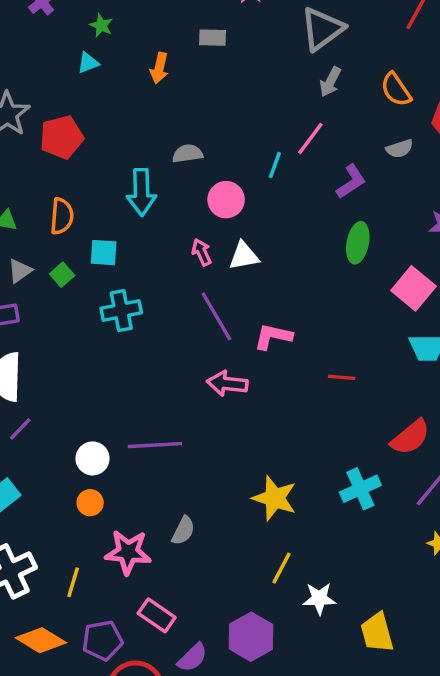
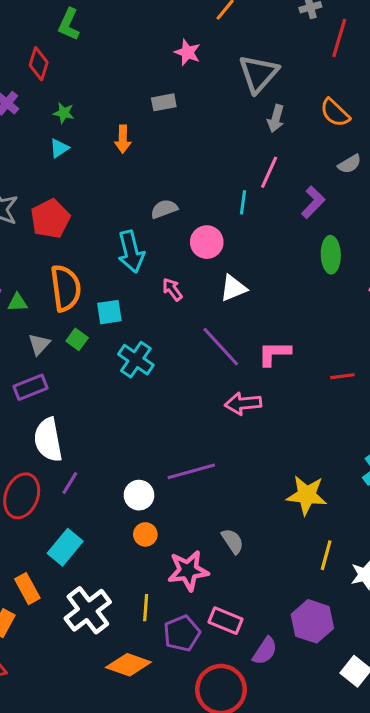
orange semicircle: (62, 216) -> (66, 288), size x1.4
pink arrow: (202, 252) -> (172, 289), moved
cyan cross: (121, 311) -> (136, 360), turned -32
gray semicircle: (183, 531) -> (233, 541), turned -48
purple pentagon: (103, 640) -> (182, 633), moved

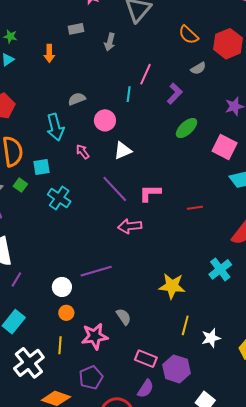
gray arrow: (276, 119) -> (110, 42), moved
green ellipse: (331, 255) -> (187, 128), turned 50
yellow line: (146, 608) -> (60, 345), moved
pink rectangle: (225, 621) -> (146, 359), moved

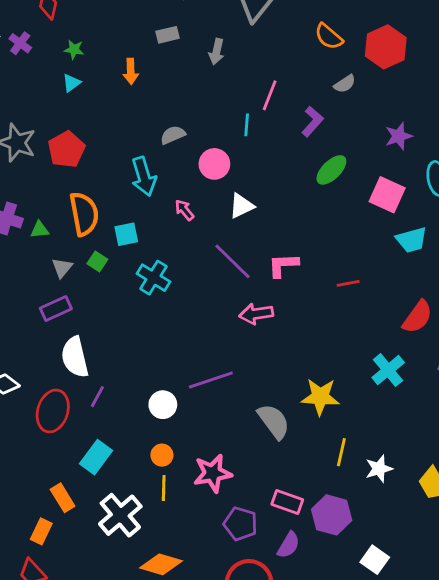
orange circle: (66, 313) -> (162, 455), moved
gray semicircle: (124, 317) -> (274, 421), moved, size x1.5
purple pentagon: (91, 378) -> (240, 524), moved, turned -30

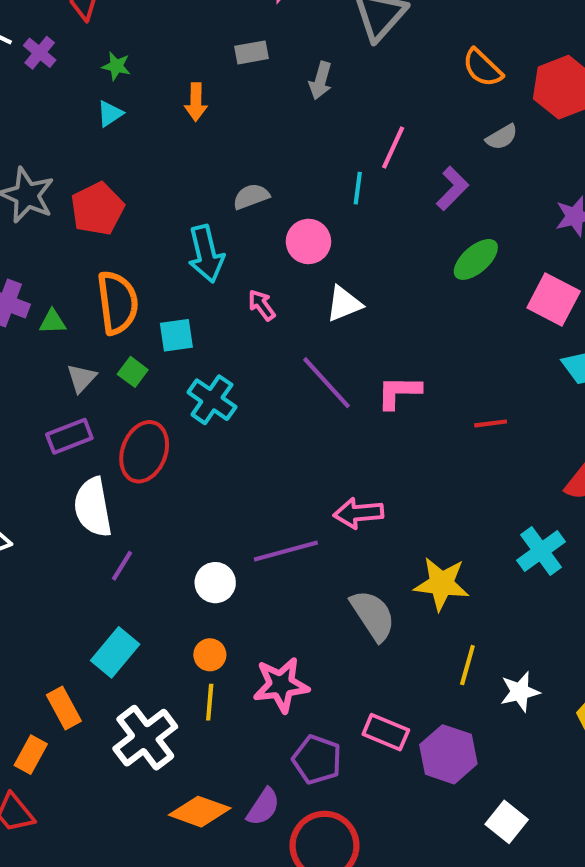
pink arrow: (256, 314) -> (358, 513), moved
red ellipse: (53, 411) -> (144, 452), moved
purple semicircle: (288, 545) -> (263, 807), moved

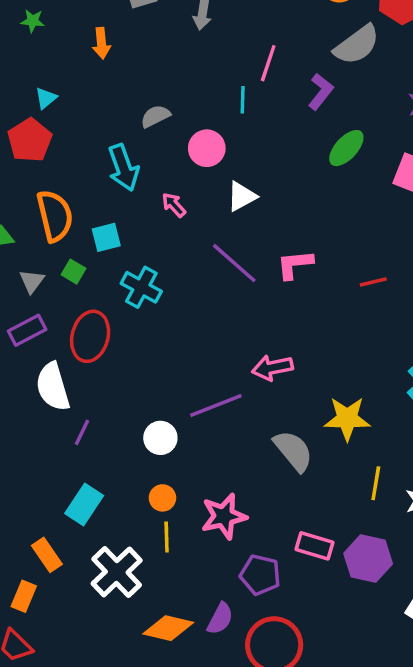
cyan triangle: (110, 114) -> (46, 98), moved
gray semicircle: (502, 137) -> (357, 45), size x1.8

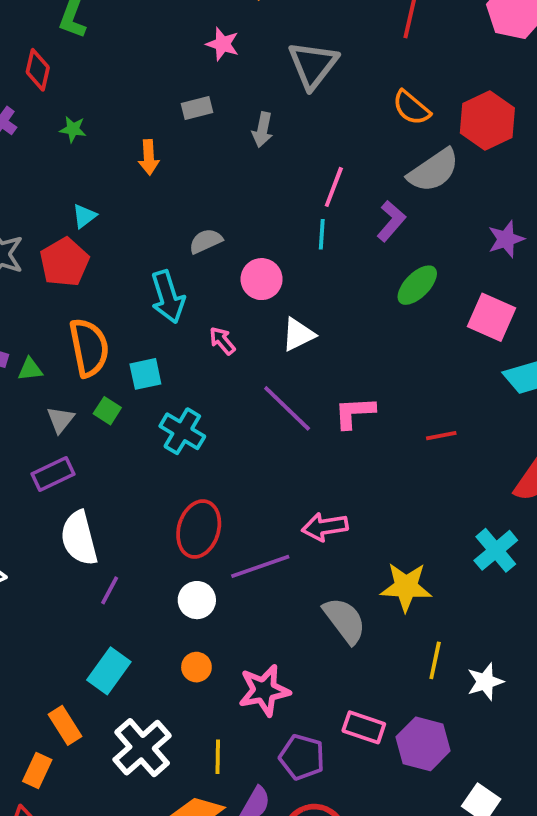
cyan line: (243, 100) -> (322, 234), moved
red ellipse: (90, 336) -> (199, 529), moved
yellow line: (167, 537) -> (218, 757), moved

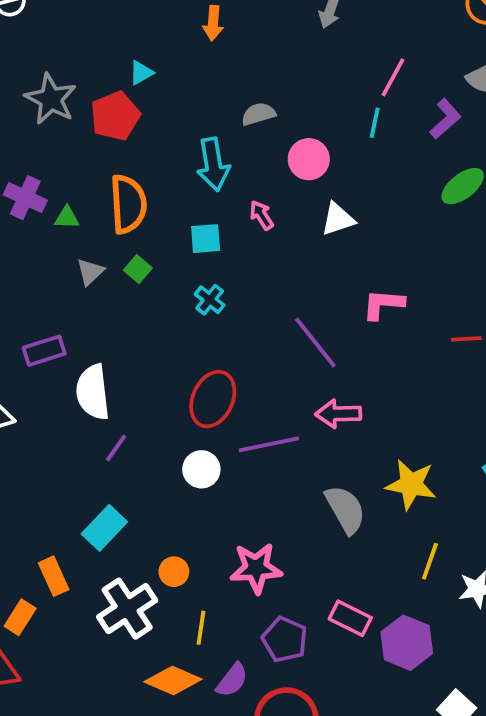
cyan square: (145, 374) -> (206, 239), moved
purple line: (287, 408) -> (315, 343), moved
cyan cross: (182, 431) -> (210, 300), size x0.7
purple rectangle: (53, 474) -> (44, 351), moved
orange circle: (196, 667) -> (174, 572), moved

